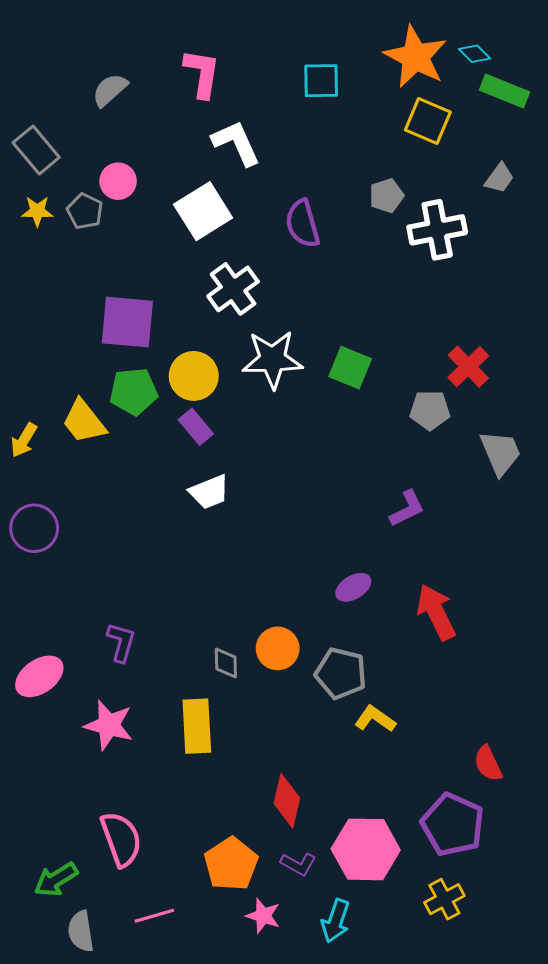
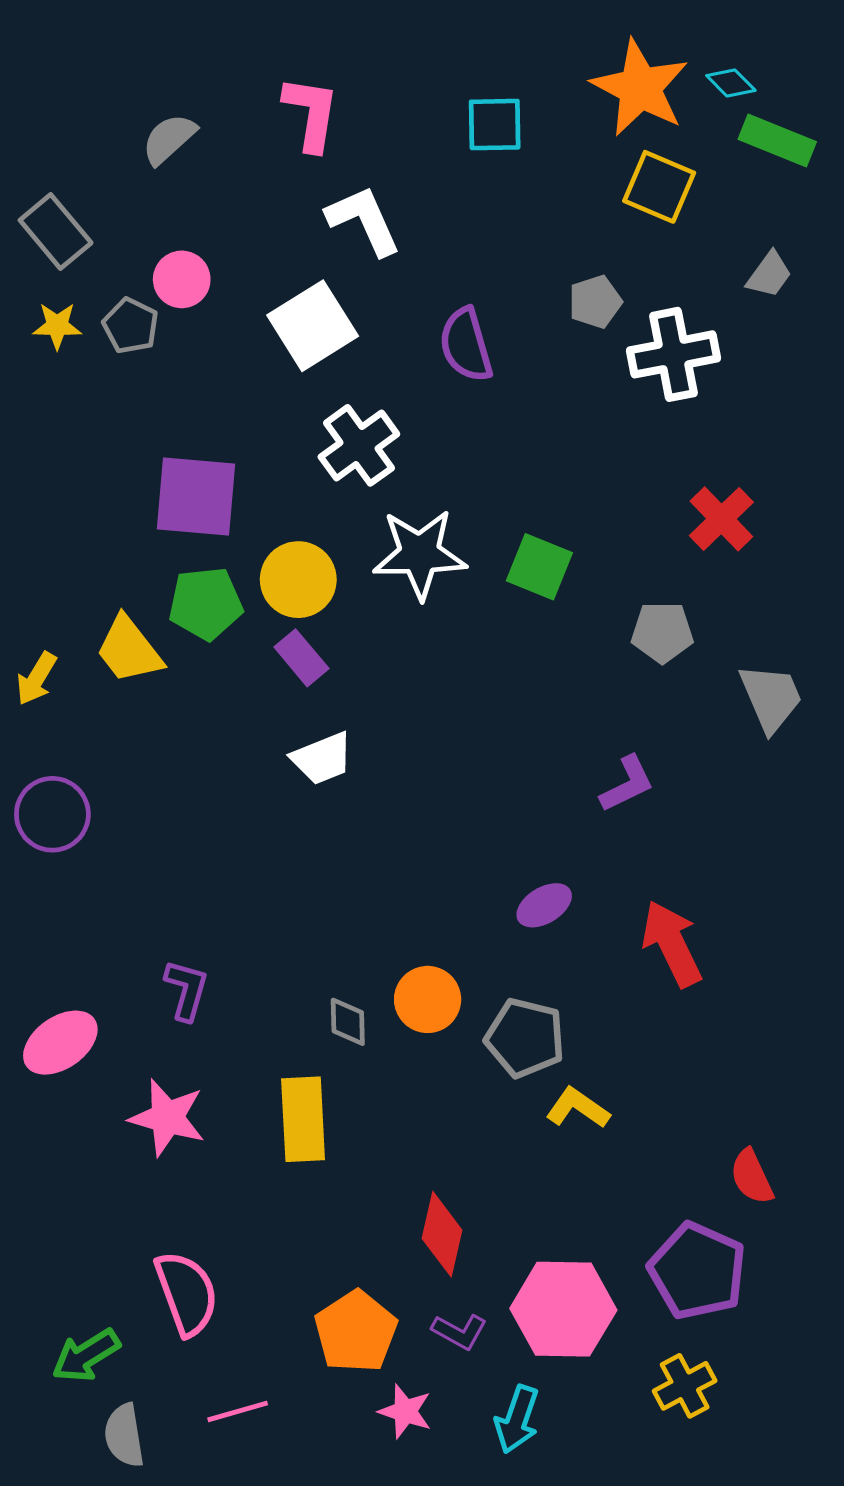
red cross: (468, 367) -> (721, 519), moved

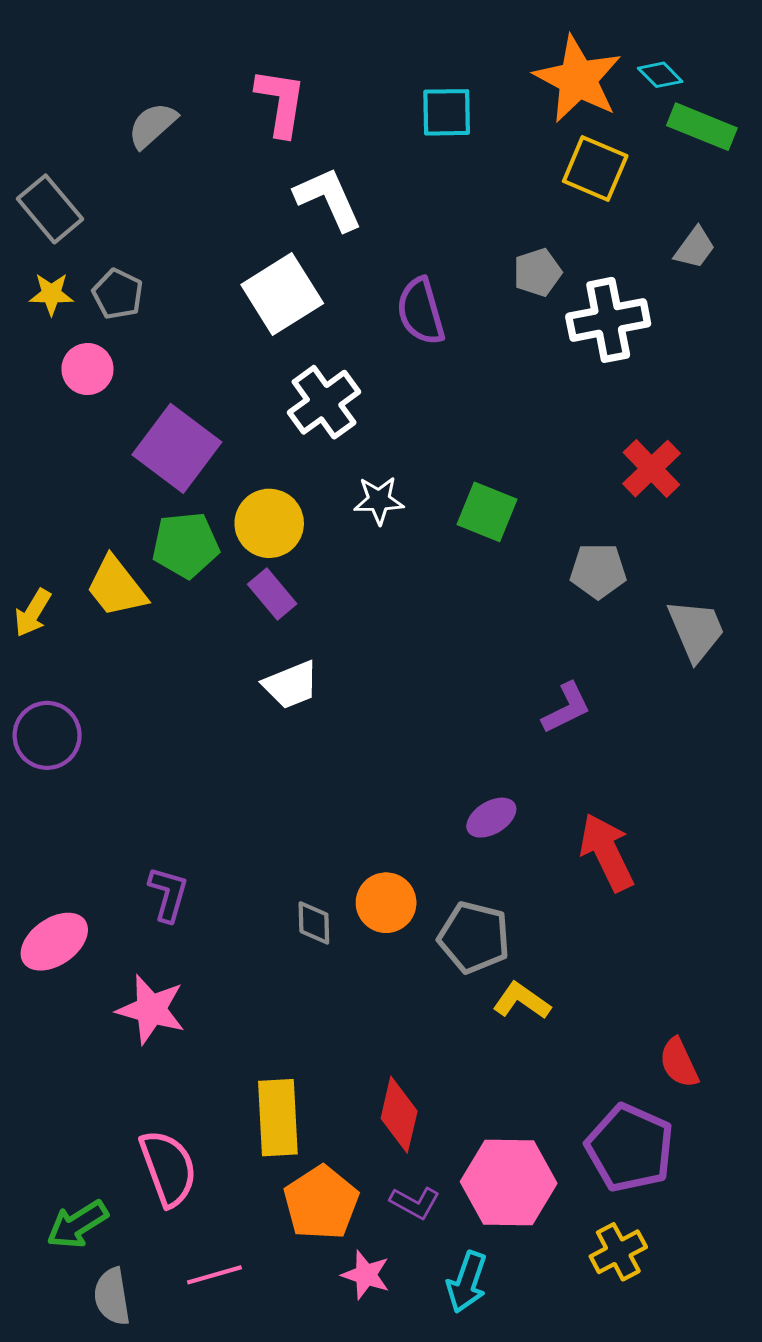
pink circle: (182, 279) -> (87, 369), moved
purple square: (196, 497) -> (177, 448), turned 32
white star: (420, 554) -> (379, 500), size x0.6
yellow rectangle: (303, 1119) -> (278, 1118), moved

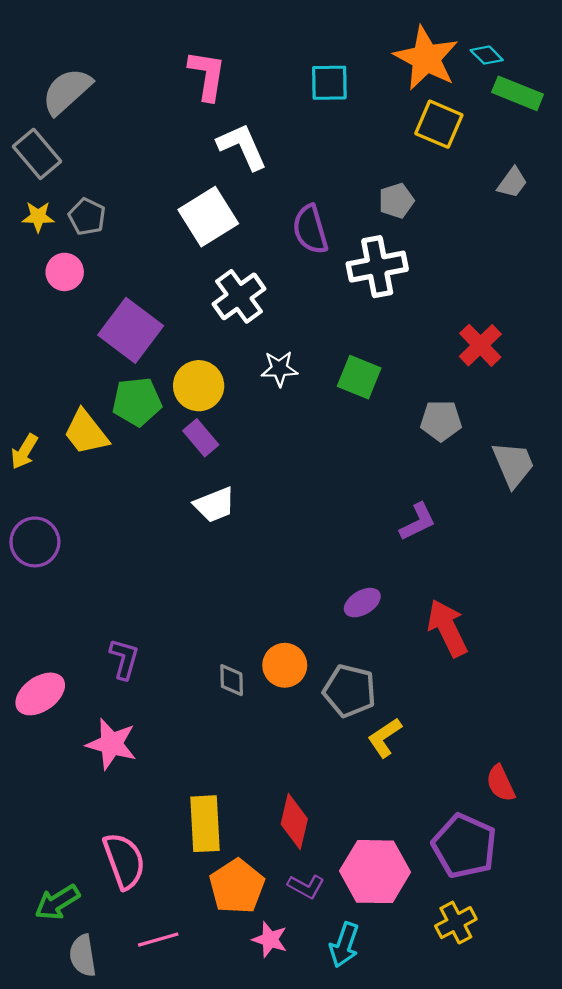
gray semicircle: (152, 125) -> (67, 91), moved, size x1.4
white cross: (608, 320) -> (377, 267), moved
yellow L-shape: (522, 1001) -> (385, 738), turned -69

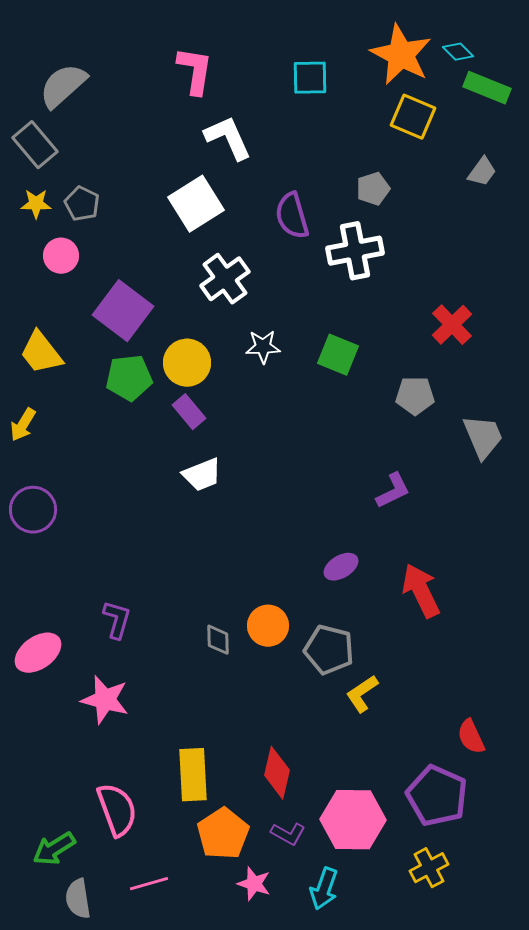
yellow trapezoid: (86, 432) -> (41, 353), moved

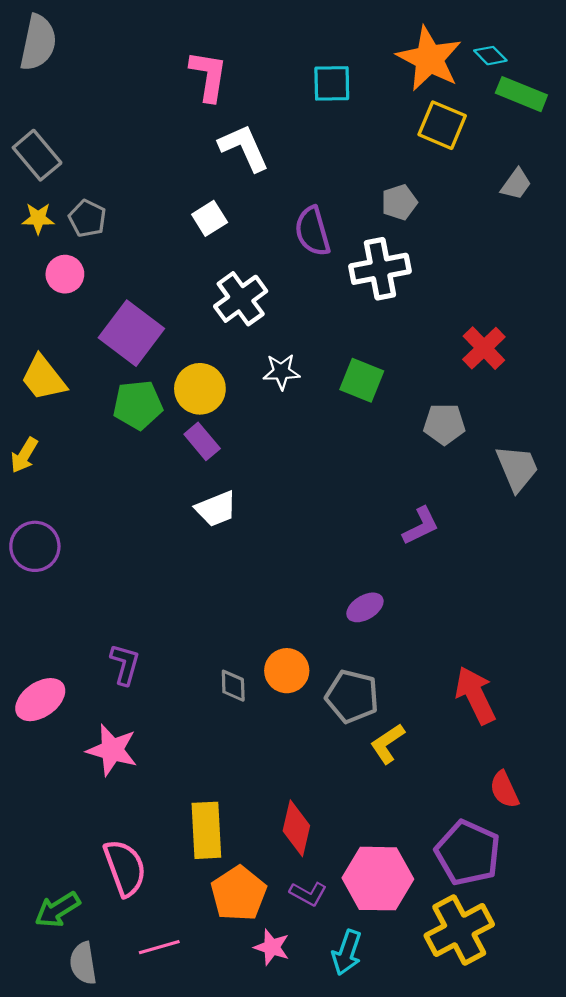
gray semicircle: (63, 86) -> (38, 43), moved, turned 144
white square: (196, 204) -> (210, 218), size x0.6
red arrow: (421, 591) -> (475, 695), moved
yellow cross: (429, 868) -> (459, 930), size x1.6

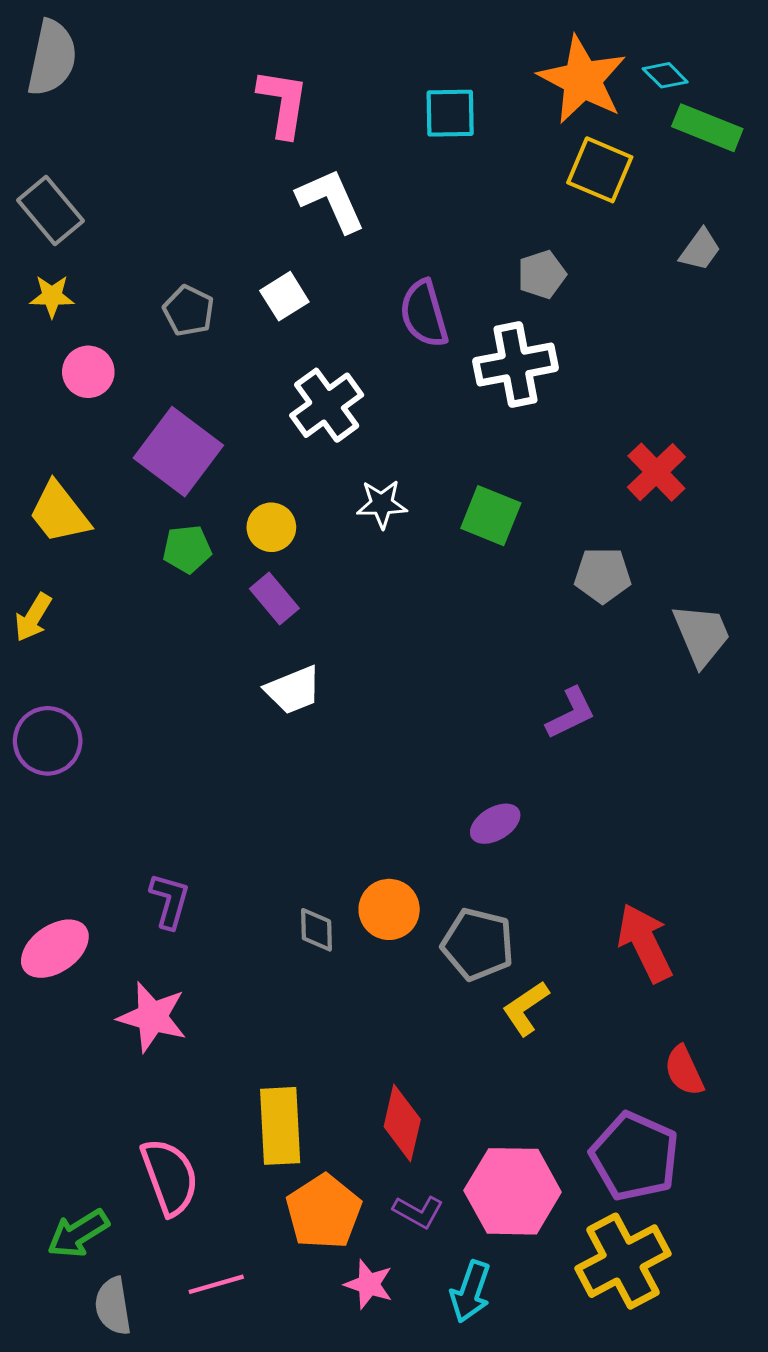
gray pentagon: (87, 218) -> (189, 311), moved
yellow circle: (200, 389) -> (271, 527), size x0.7
green pentagon: (138, 405) -> (187, 549), size x0.7

